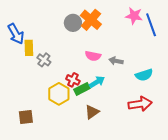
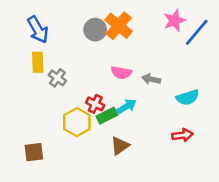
pink star: (134, 16) -> (175, 21), turned -30
blue line: (151, 25) -> (197, 32), turned 60
blue arrow: (16, 34) -> (38, 30), moved
red arrow: (140, 104) -> (182, 135), size x0.7

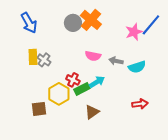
pink star: (175, 21) -> (134, 32), moved
yellow rectangle: (38, 62) -> (33, 57), moved
cyan semicircle: (188, 97) -> (137, 67), moved
brown square: (34, 152) -> (39, 109), moved

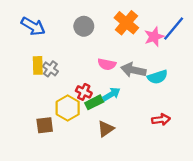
orange cross: (91, 20) -> (126, 23), moved
blue arrow: (29, 23) -> (33, 26), turned -30
gray arrow: (116, 61) -> (133, 70), size x1.5

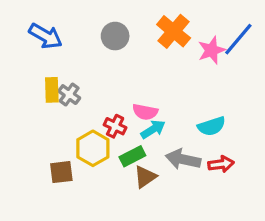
pink semicircle: (107, 64) -> (145, 112), moved
gray arrow: (133, 70) -> (183, 159), moved
cyan semicircle: (158, 77) -> (212, 126), moved
green rectangle: (94, 102) -> (132, 156), moved

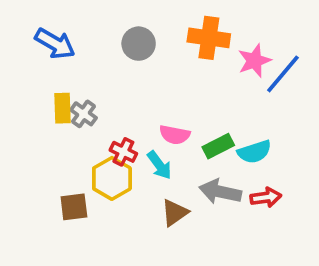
orange cross: (174, 31) -> (209, 38), turned -32
blue line: (238, 39) -> (283, 74), moved
red cross: (115, 126) -> (123, 152), moved
cyan arrow: (153, 129) -> (159, 165), moved, turned 85
green rectangle: (132, 156) -> (218, 146), moved

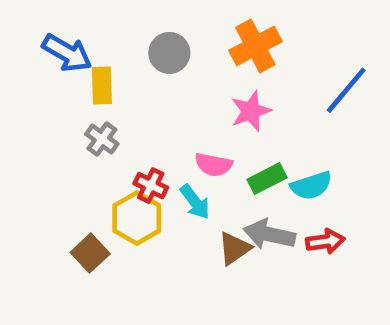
orange cross: (209, 38) -> (255, 46), turned -36
pink star: (254, 61) -> (251, 111), moved
yellow rectangle: (63, 108) -> (102, 86), moved
brown square: (74, 207) -> (90, 253), turned -36
brown triangle: (175, 213) -> (234, 248), moved

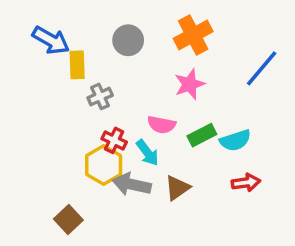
gray cross: (102, 139) -> (100, 96), moved, turned 30
gray arrow: (269, 234) -> (132, 184), moved
brown square: (90, 253) -> (68, 219), moved

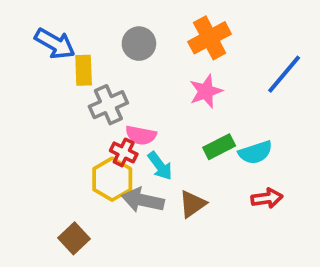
gray cross: (100, 96) -> (108, 105), size x1.4
pink semicircle: (162, 125) -> (141, 135), moved

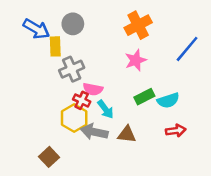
gray circle: (139, 44) -> (73, 24), moved
brown triangle: (192, 204) -> (127, 134), turned 42

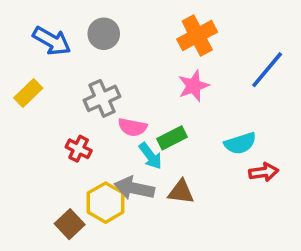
yellow rectangle: (55, 46) -> (28, 93), moved, turned 48
green rectangle: (144, 97) -> (172, 138), moved
red cross: (82, 100) -> (79, 149), moved
yellow hexagon: (74, 118) -> (106, 203), moved
red arrow: (176, 131) -> (264, 172), moved

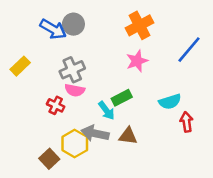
blue arrow: (52, 41) -> (53, 29), moved
pink semicircle: (132, 127) -> (75, 90), moved
red arrow: (264, 172) -> (186, 122), turned -90

